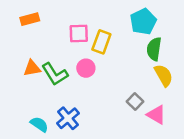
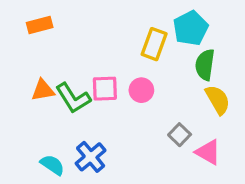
pink square: (79, 33) -> (105, 89), moved
yellow rectangle: (101, 42) -> (154, 44), moved
pink circle: (86, 68) -> (141, 90), moved

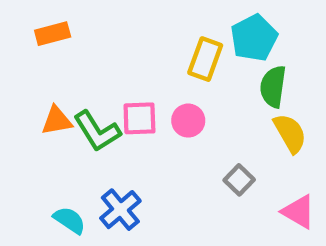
pink triangle: (208, 152) -> (298, 212), moved

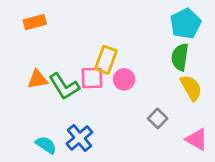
cyan pentagon: (254, 38) -> (185, 24), moved
yellow rectangle: (205, 59) -> (106, 60), moved

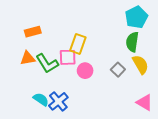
orange rectangle: (35, 22) -> (33, 32), moved
pink circle: (124, 79) -> (85, 71), moved
gray square: (158, 118) -> (118, 70), moved
cyan semicircle: (46, 145) -> (41, 99), moved

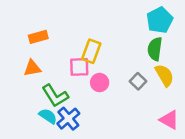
green L-shape: (47, 63) -> (55, 96), moved

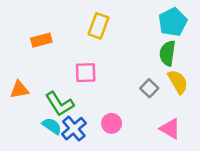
yellow rectangle: (91, 51) -> (99, 26), moved
orange triangle: (32, 68) -> (19, 90), moved
pink circle: (100, 83) -> (112, 123), moved
pink triangle: (169, 120) -> (170, 129), moved

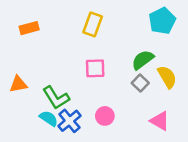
orange rectangle: (41, 40) -> (29, 28), moved
green semicircle: (167, 53) -> (143, 60), moved, turned 45
pink square: (86, 73) -> (95, 68), moved

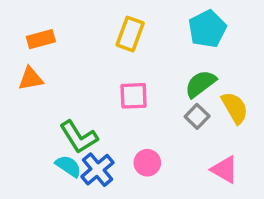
cyan pentagon: (162, 21) -> (207, 29), moved
orange triangle: (18, 84) -> (31, 79), moved

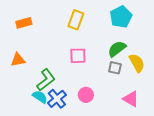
orange triangle: (31, 79) -> (18, 60), moved
gray square: (197, 116) -> (115, 68), turned -32
green L-shape: (79, 137) -> (46, 80), turned -95

